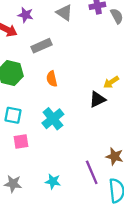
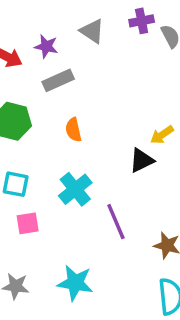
purple star: (26, 15) -> (46, 46), moved
purple line: (92, 172) -> (116, 222), moved
cyan star: (53, 181) -> (75, 283), size x1.5

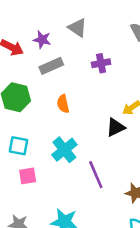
purple cross: (142, 21) -> (101, 63), moved

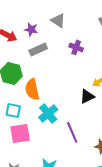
purple cross: (101, 63) -> (76, 47), turned 32
orange semicircle: (63, 104) -> (32, 89), moved, size x1.5
pink square: (28, 176) -> (20, 133), size x1.5

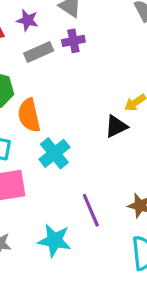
purple cross: (76, 47) -> (73, 41), moved, turned -32
purple line: (72, 132) -> (91, 210), moved

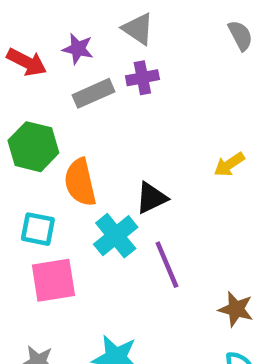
black triangle: (116, 126) -> (151, 198), moved
purple line: (91, 210) -> (167, 265), moved

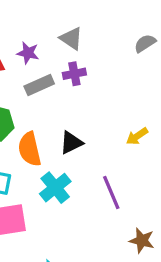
gray semicircle: (240, 35) -> (145, 43), turned -95
black triangle: (151, 198) -> (71, 143), moved
purple line: (167, 265) -> (111, 192), moved

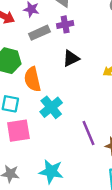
black triangle: (71, 143) -> (71, 58), moved
purple line: (111, 192) -> (88, 133), moved

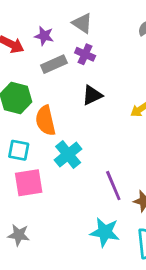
purple cross: (65, 24) -> (85, 54), turned 35
cyan star: (51, 171) -> (105, 232), moved

